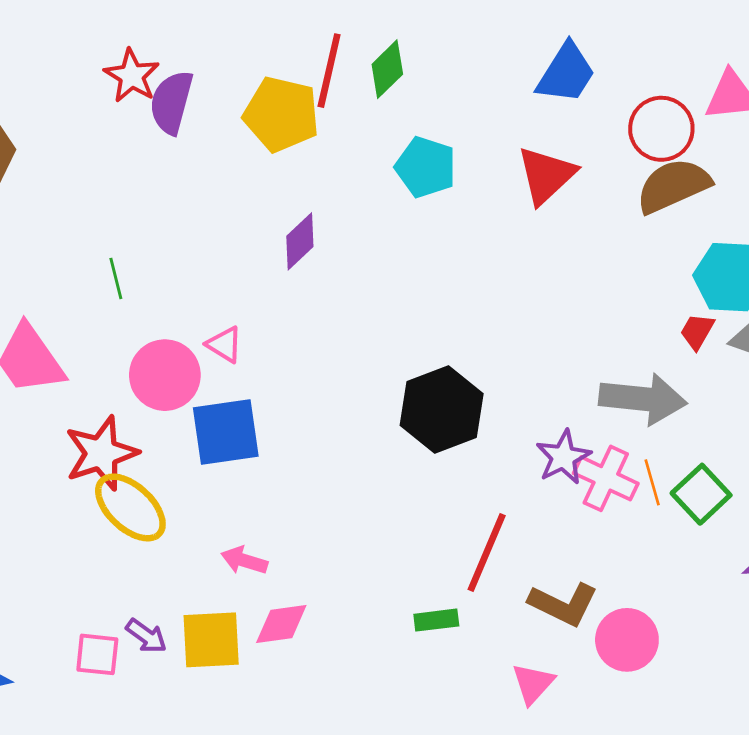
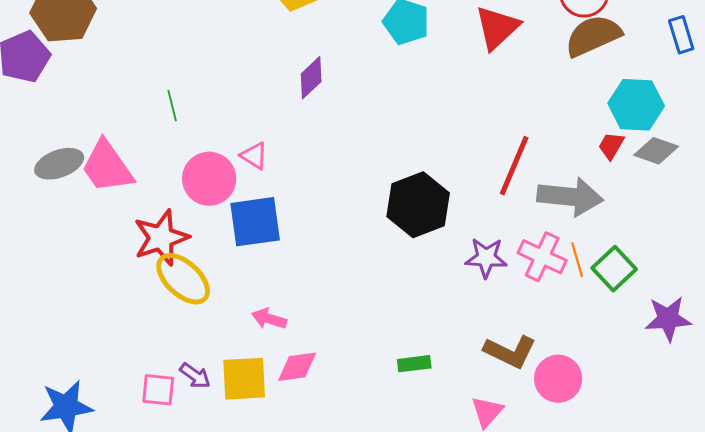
purple star: (563, 457) -> (486, 258), moved, turned 30
red line: (487, 552) -> (514, 166), moved

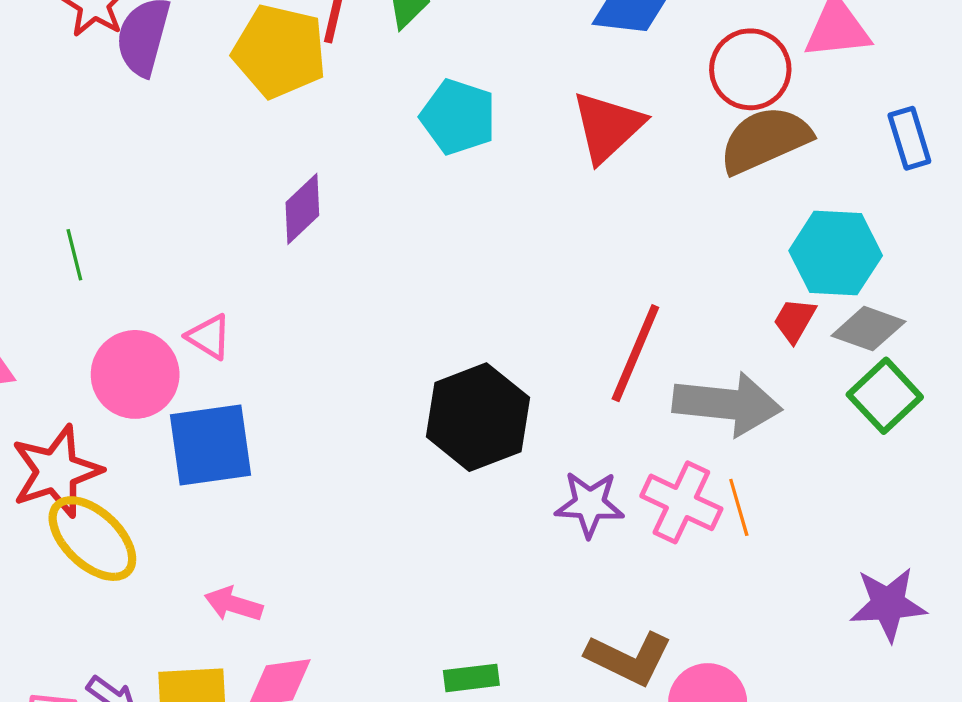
green square: (614, 269) -> (885, 396), moved

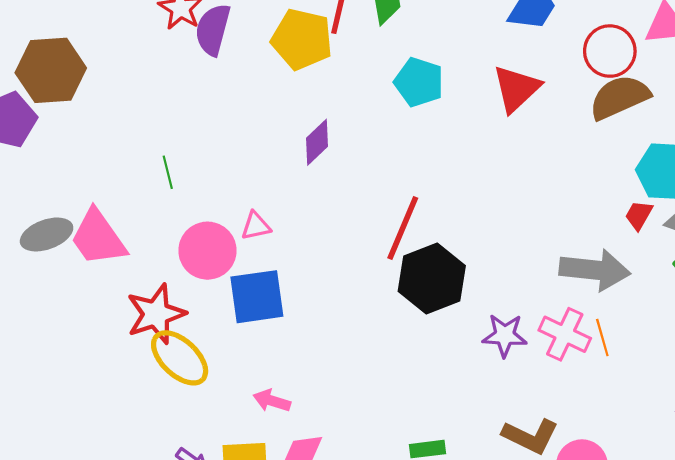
pink triangle: (209, 337) -> (256, 226), turned -44
red line: (635, 353) -> (403, 228), moved

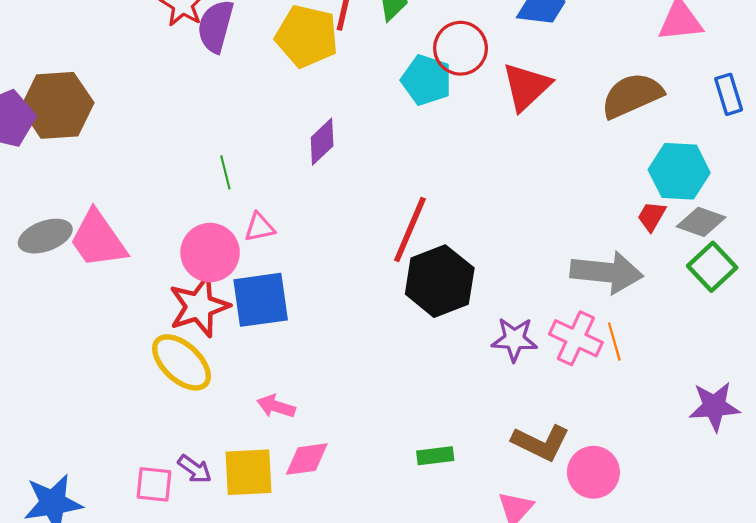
red circle: (610, 51) -> (461, 48), moved
brown hexagon: (51, 70) -> (57, 105), moved
green line: (168, 172) -> (225, 172), moved
red star: (156, 314) -> (199, 306), moved

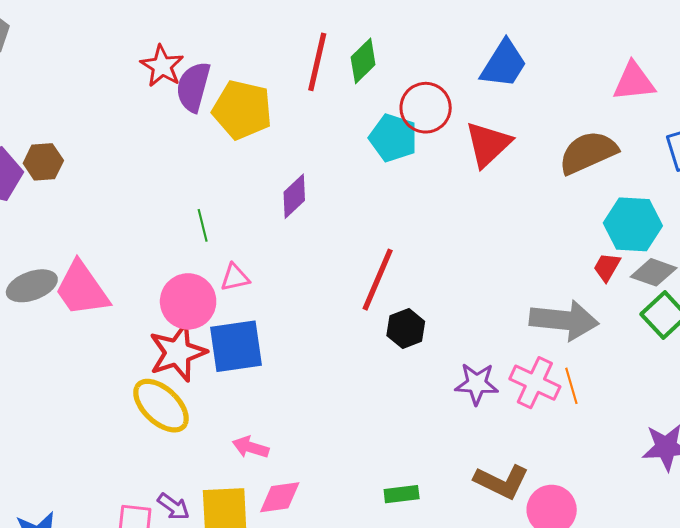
yellow pentagon: (307, 36) -> (242, 110), moved
brown hexagon: (57, 105) -> (43, 162), size x0.6
black hexagon: (440, 281) -> (406, 329), size x0.6

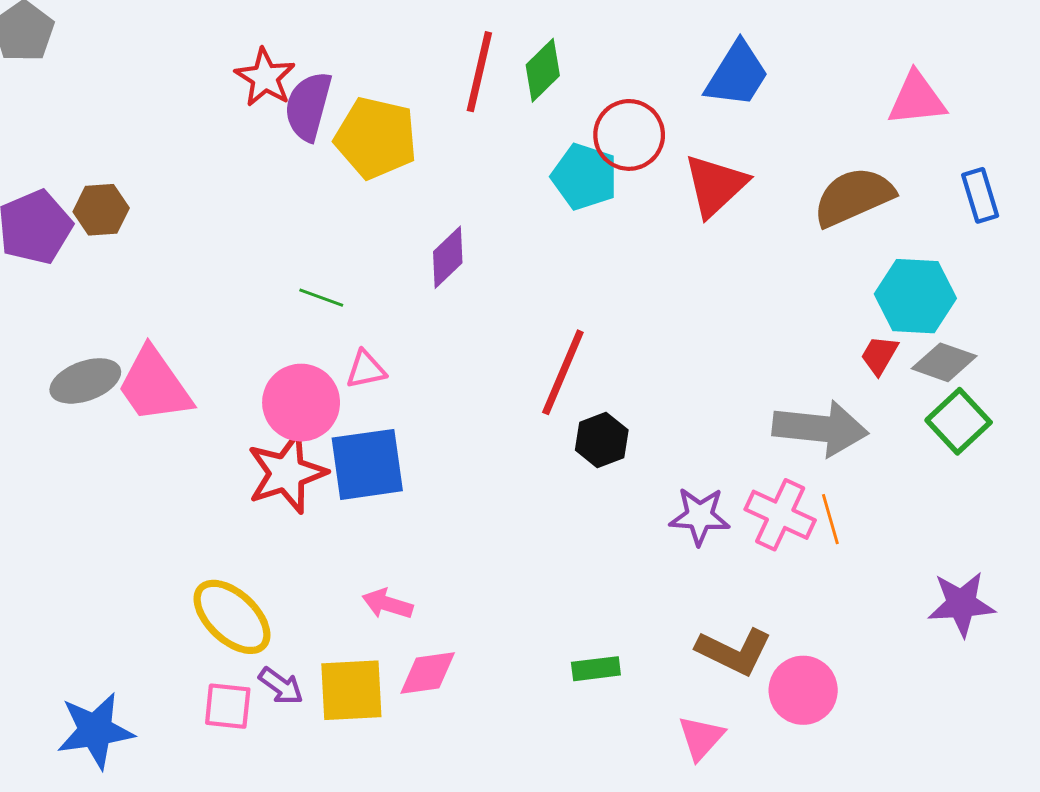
green line: (203, 225) -> (321, 298), turned -56
yellow ellipse: (161, 406) -> (232, 617), moved

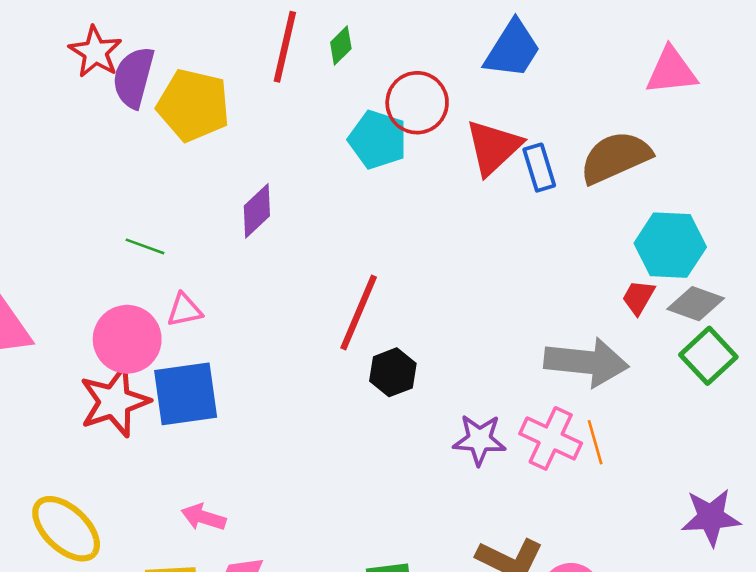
green diamond: (543, 70) -> (341, 45), size x0.7
blue rectangle: (980, 195) -> (539, 168), moved

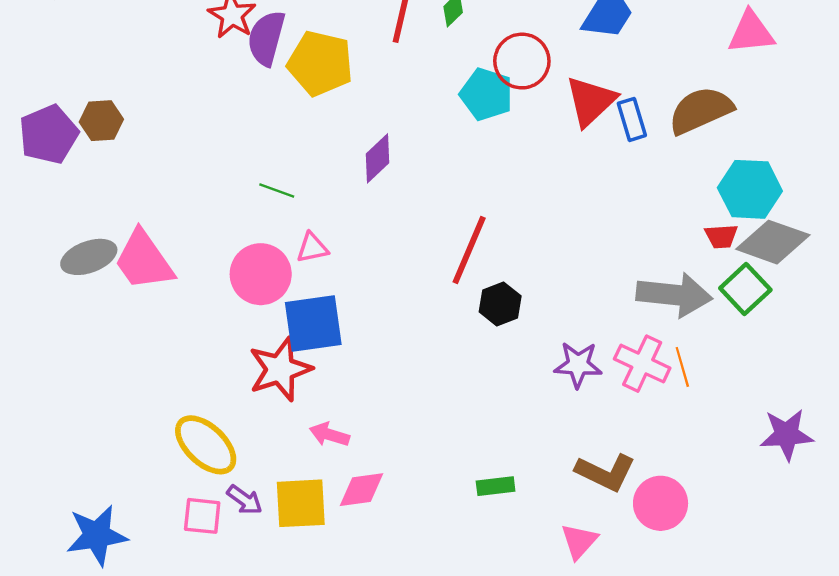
red trapezoid: (638, 297) -> (721, 236), turned -124
gray diamond: (696, 304) -> (773, 242), size x1.4
green square: (708, 356) -> (745, 289), moved
red star: (114, 402) -> (280, 369), moved

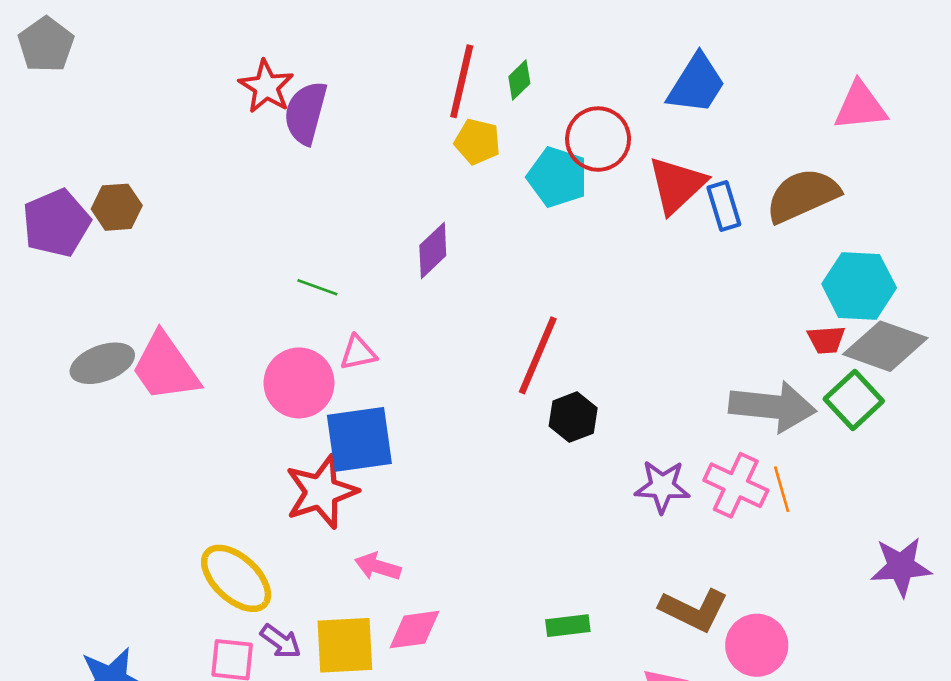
yellow pentagon: (320, 63) -> (477, 142), moved, size x0.6

